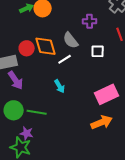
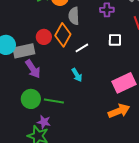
gray semicircle: (71, 40) -> (74, 16), moved, turned 36
orange diamond: (46, 46) -> (63, 35), turned 45

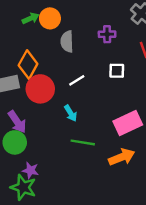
orange diamond: (63, 35) -> (28, 65), moved
red circle: (44, 37) -> (40, 89), moved, size x1.5
purple arrow: (33, 69) -> (17, 122), moved
green line: (54, 101) -> (83, 142), moved

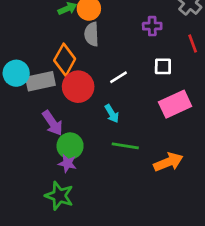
gray semicircle: (67, 42) -> (92, 34), moved
pink rectangle: (128, 123) -> (175, 104), moved
green circle: (15, 142) -> (70, 146), moved
purple star: (31, 170) -> (67, 163), moved

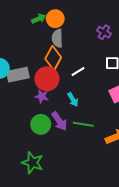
purple cross: (152, 26) -> (104, 32), turned 32
orange diamond: (65, 60) -> (53, 58), moved
purple arrow: (53, 123) -> (59, 121), moved
purple star: (67, 163) -> (42, 96), moved

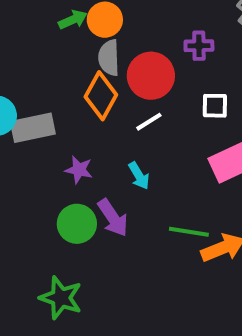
purple cross: (104, 32) -> (199, 46), turned -32
red circle: (47, 79) -> (151, 76), moved
green line: (83, 124) -> (189, 232), moved

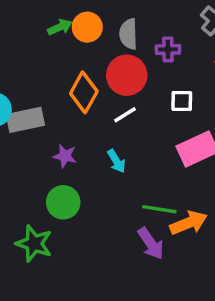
gray semicircle: (109, 58) -> (128, 34), moved
purple arrow: (113, 218) -> (151, 244), moved
green star: (61, 298) -> (34, 244), moved

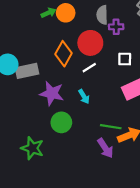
gray semicircle: (128, 34) -> (102, 15), moved
purple star: (65, 156) -> (52, 93), size x1.6
green circle: (63, 202) -> (61, 122), moved

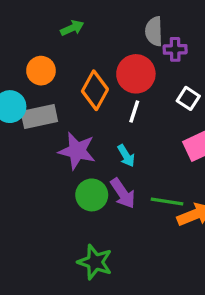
orange circle: (66, 13) -> (41, 71), moved
white square: (125, 59) -> (188, 98), turned 32
white line: (89, 68) -> (134, 112), turned -40
green star: (32, 148) -> (95, 262), moved
purple arrow: (105, 148) -> (123, 193), moved

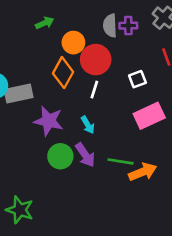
purple cross: (175, 49) -> (128, 26), moved
orange circle: (41, 71) -> (73, 43), moved
white square: (188, 98) -> (137, 79), turned 36
green star: (95, 262) -> (20, 210), moved

